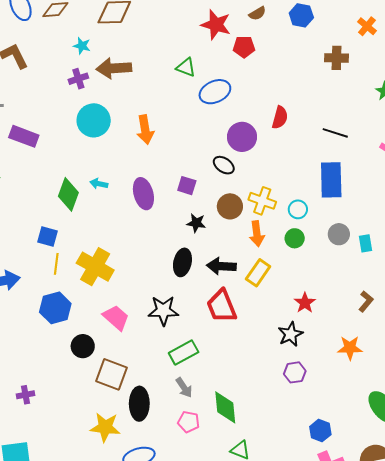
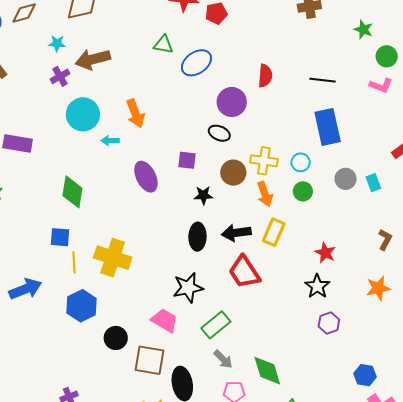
cyan arrow: (99, 184) -> (110, 141), moved
pink trapezoid: (116, 318) -> (165, 320), moved

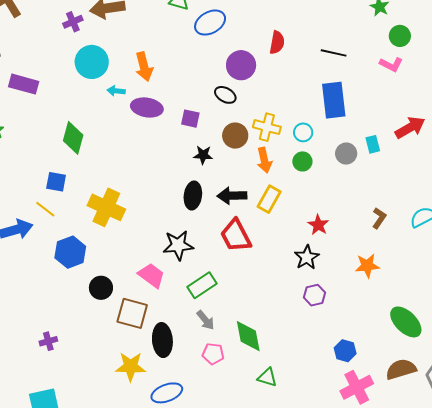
purple ellipse: (146, 177) -> (147, 107), moved, turned -60
cyan rectangle: (373, 183) -> (373, 144), moved
yellow line: (74, 262) -> (45, 209), moved, turned -55

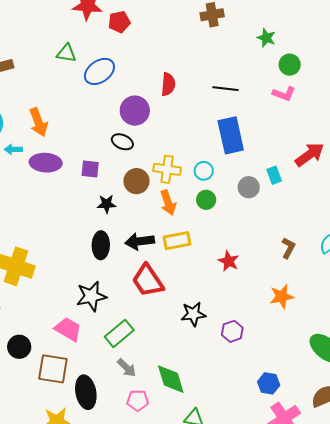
yellow rectangle: (269, 199) -> (177, 241), turned 56
black star: (307, 257) -> (193, 314), moved, turned 30

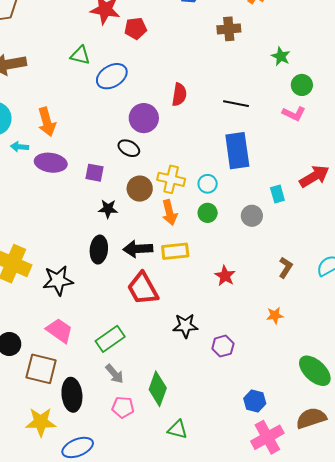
gray circle: (249, 187) -> (252, 216), moved
black star: (91, 296) -> (58, 280), moved
orange star: (282, 296) -> (275, 315), size x0.7
green diamond: (171, 379) -> (158, 389), turned 32

